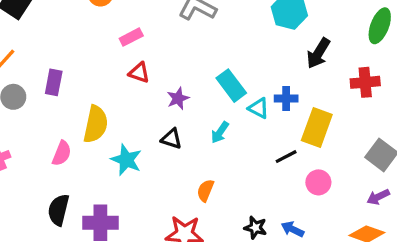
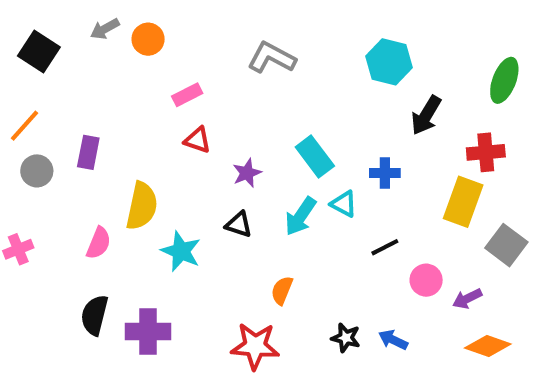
cyan triangle: (259, 108) -> (344, 204), moved
yellow rectangle: (317, 128) -> (463, 202), moved
cyan arrow: (220, 132) -> (300, 216), size x1.4
purple arrow: (378, 197) -> (467, 299), moved

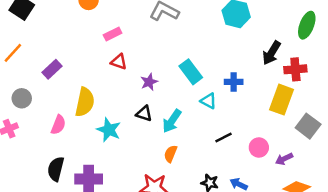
black arrow: (426, 115) -> (271, 53), moved
purple rectangle: (88, 152) -> (52, 69), turned 36
gray circle: (37, 171) -> (22, 98), moved
cyan arrow: (300, 216) -> (172, 121), moved
black line: (385, 247) -> (224, 137), moved

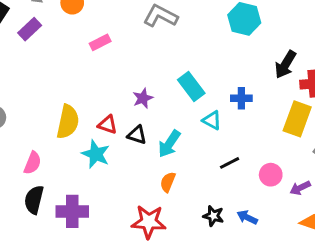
red triangle: (119, 62) -> (108, 125), moved
purple rectangle: (52, 69) -> (30, 29), moved
pink semicircle: (58, 125) -> (33, 163), moved

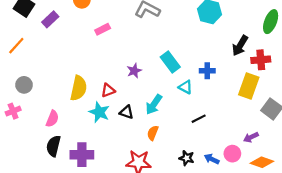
red triangle: (108, 125) -> (108, 90), turned -40
black triangle: (137, 135) -> (127, 112), moved
pink circle: (271, 175) -> (232, 154), moved

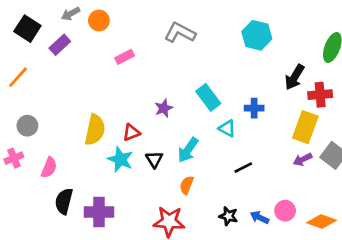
black triangle: (127, 112) -> (154, 159), turned 40
pink semicircle: (52, 119) -> (49, 168), moved
purple arrow: (251, 137) -> (303, 159), moved

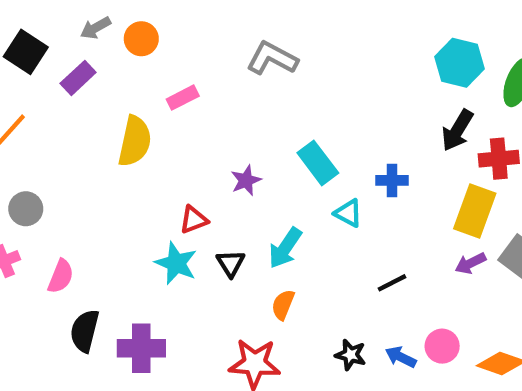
cyan hexagon: (257, 35) -> (460, 63), moved
yellow semicircle: (95, 130) -> (135, 141), moved
black line: (243, 168) -> (392, 283), moved

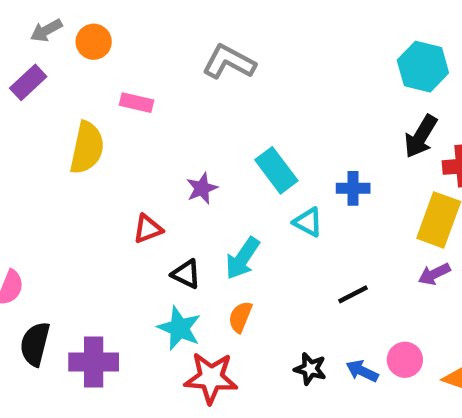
pink rectangle: (183, 98) -> (136, 103), turned 40
cyan star: (176, 263) -> (179, 328), moved
black triangle: (231, 263) -> (186, 274), turned -32

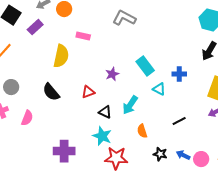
orange semicircle: (240, 317) -> (142, 131), moved, turned -40
black semicircle: (35, 344) -> (51, 92), moved, turned -54
pink circle: (405, 360) -> (201, 159), moved

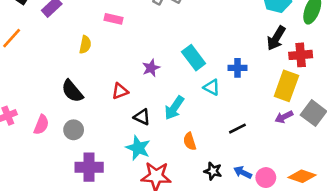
yellow semicircle: (61, 56) -> (85, 45), size x0.6
gray circle: (11, 87) -> (74, 130), moved

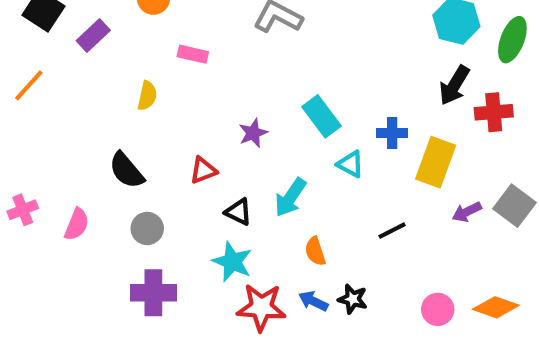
yellow rectangle: (286, 86) -> (436, 162), moved
gray circle: (74, 130) -> (147, 228), moved
blue arrow: (243, 172) -> (313, 301), moved

